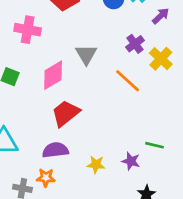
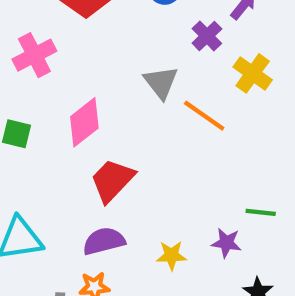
pink cross: (28, 30) -> (34, 55), turned -30
purple cross: (135, 44) -> (207, 36), moved
gray triangle: (86, 54) -> (161, 82), moved

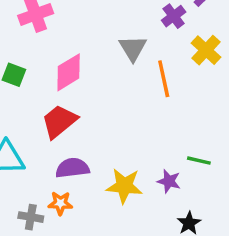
orange line: (204, 116) -> (164, 79), turned 36
red trapezoid: (112, 180) -> (59, 121), moved
yellow star: (171, 255) -> (124, 186), size x1.5

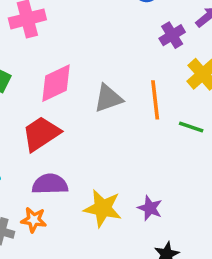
gray triangle: (133, 48) -> (108, 98), moved, turned 36
green line: (199, 161) -> (191, 127), moved

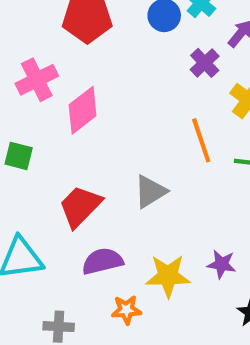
pink diamond: (56, 83) -> (83, 110), moved
gray triangle: (108, 98) -> (150, 192), moved
orange star: (34, 220) -> (126, 310), moved

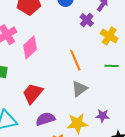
orange line: (201, 140) -> (75, 60), moved
gray triangle: (150, 192) -> (79, 89), moved

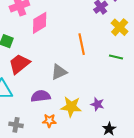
gray triangle: (79, 89) -> (59, 72), moved
red trapezoid: (33, 93) -> (19, 64), moved

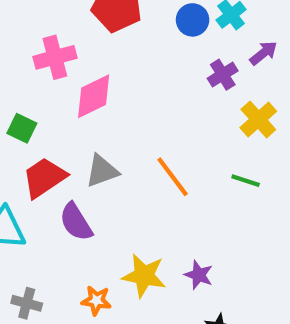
orange line: (82, 44) -> (173, 177), moved, turned -30
gray triangle: (59, 72) -> (102, 171), moved
purple semicircle: (41, 96) -> (76, 222), moved, turned -120

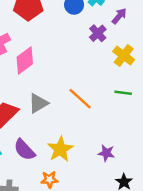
purple semicircle: (76, 222) -> (24, 150), moved
yellow star: (144, 276) -> (60, 149), moved, turned -30

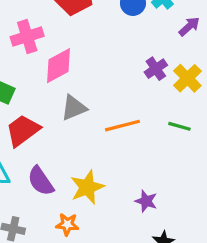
purple cross: (98, 33) -> (156, 69), moved
orange line: (80, 99) -> (123, 126), turned -65
gray triangle: (38, 103) -> (74, 108), moved

